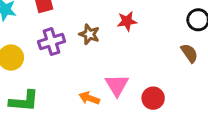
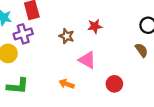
purple cross: (52, 42) -> (23, 34), moved
pink triangle: (117, 85) -> (87, 60), moved, turned -30

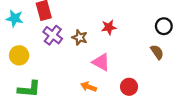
purple cross: (23, 34) -> (53, 35), moved, turned -36
orange arrow: (67, 84) -> (89, 87), moved

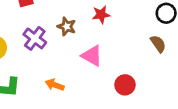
purple cross: (53, 35) -> (35, 38), moved
orange arrow: (89, 87) -> (55, 85), moved

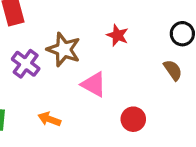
red star: (101, 15) -> (117, 35), moved, turned 30
brown star: (67, 27) -> (64, 50), size x1.5

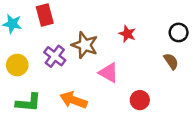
orange arrow: (49, 119) -> (73, 100), size x1.5

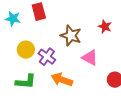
purple cross: (55, 56) -> (47, 57), moved
yellow circle: (17, 65) -> (26, 50), moved

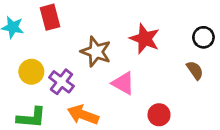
red star: (105, 27) -> (145, 39), size x1.5

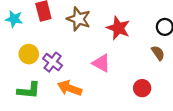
brown star: (96, 52) -> (79, 19), moved
red circle: (159, 115) -> (142, 88), moved

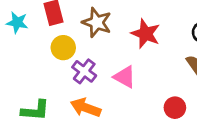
yellow circle: (29, 54) -> (63, 48), moved
purple cross: (53, 62) -> (84, 71), moved

